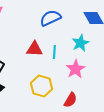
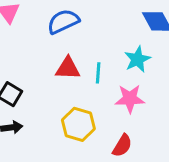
blue semicircle: (50, 18) -> (63, 21), moved
pink star: (75, 69) -> (130, 99), turned 30

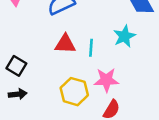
pink star: (130, 99) -> (106, 80), moved

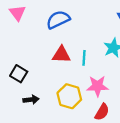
black arrow: (18, 94) -> (31, 100), moved

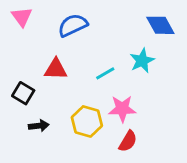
red triangle: (61, 55) -> (56, 69), moved
cyan line: (84, 58) -> (105, 73), turned 56

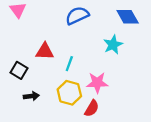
blue semicircle: (73, 25) -> (77, 16), moved
cyan line: (105, 73) -> (69, 64), moved, turned -40
red semicircle: (128, 141) -> (92, 108), moved

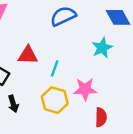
black arrow: (31, 96) -> (13, 104), turned 80
red semicircle: (92, 108) -> (101, 117), moved, turned -30

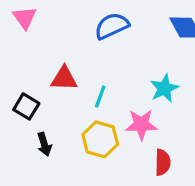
cyan star: (102, 48) -> (164, 88), moved

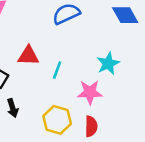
yellow hexagon: (100, 139) -> (57, 120), moved
red semicircle: (163, 162) -> (91, 126), moved

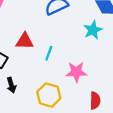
cyan star: (108, 64) -> (93, 30), moved
red semicircle: (91, 126) -> (95, 101), moved

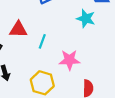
cyan star: (93, 30) -> (86, 19), turned -30

